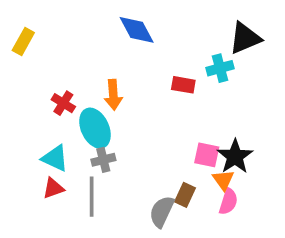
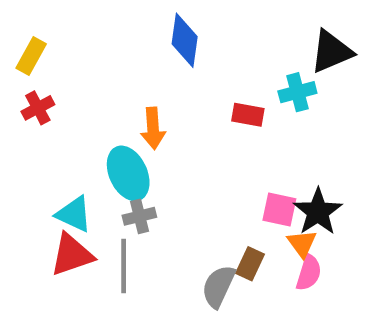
blue diamond: (137, 30) -> (185, 40), turned 36
red cross: (63, 103) -> (38, 108), moved, turned 30
red triangle: (53, 188) -> (72, 255), size x1.5

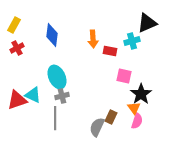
blue diamond: (185, 40) -> (52, 35), moved
orange arrow: (153, 128) -> (93, 39), moved
pink square: (279, 210) -> (124, 76), moved
red triangle: (72, 255) -> (17, 100), moved

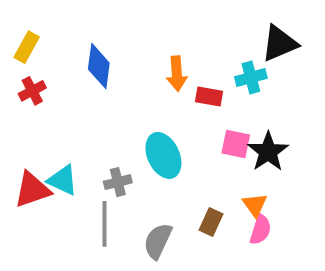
cyan ellipse: (57, 77) -> (163, 155), moved
black star: (141, 94) -> (268, 152), moved
gray semicircle: (97, 127) -> (158, 241), moved

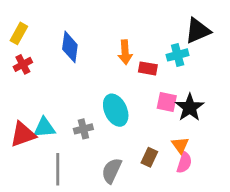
cyan triangle: (63, 180) -> (44, 128), turned -30
gray line: (105, 224) -> (58, 169), moved

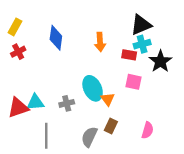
black triangle: (198, 31) -> (141, 25), moved
red rectangle: (148, 68) -> (129, 55), moved
black star: (190, 107) -> (160, 61), moved
orange triangle: (180, 145) -> (108, 99), moved
brown rectangle: (149, 157) -> (111, 126), moved

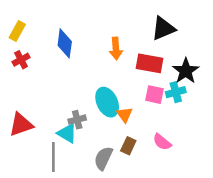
cyan cross: (142, 44) -> (176, 92), moved
red rectangle: (129, 55) -> (150, 63), size x1.5
cyan triangle: (35, 102) -> (67, 133), moved, turned 36
pink semicircle: (147, 130) -> (162, 142), moved, turned 112

